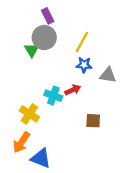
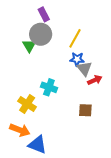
gray triangle: (108, 75) -> (84, 69), moved, turned 42
red arrow: (73, 90) -> (95, 80), moved
orange arrow: (21, 142) -> (20, 130), turned -102

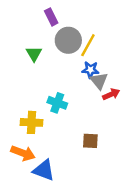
gray circle: (41, 34) -> (68, 40), moved
yellow cross: (27, 104) -> (32, 122), turned -30
brown square: (85, 110) -> (90, 141), moved

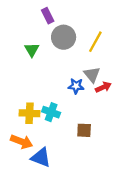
yellow line: (88, 45) -> (95, 42), moved
blue star: (90, 70) -> (76, 86), moved
cyan cross: (57, 103) -> (51, 112), moved

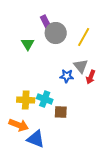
purple rectangle: (48, 16) -> (46, 22), moved
red arrow: (103, 87) -> (91, 77), turned 136
brown square: (84, 130) -> (61, 112), moved

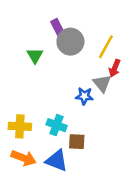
red arrow: (91, 77) -> (115, 68), moved
yellow cross: (26, 100) -> (20, 126), moved
blue triangle: (36, 139) -> (57, 160), moved

